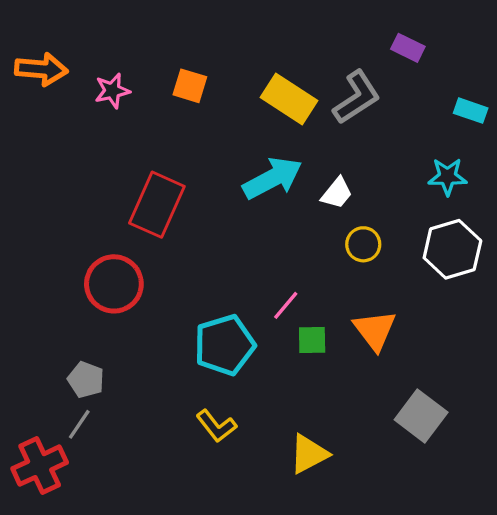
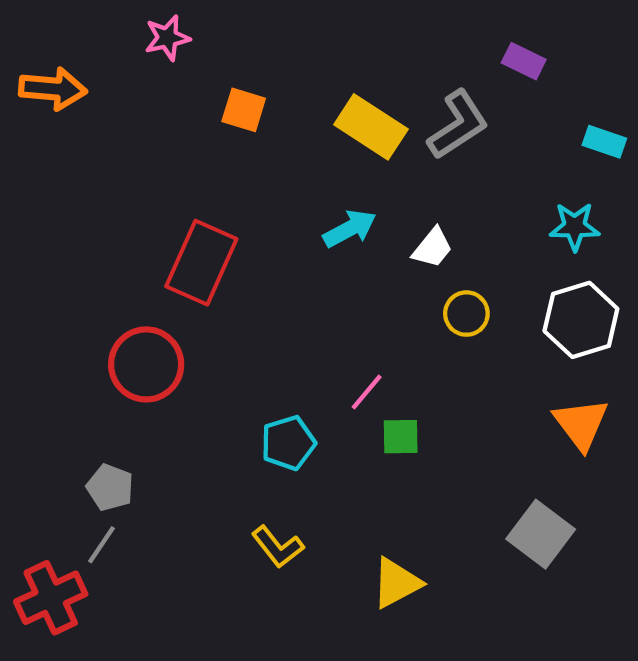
pink star: (112, 91) -> (167, 38), moved
cyan arrow: (272, 178) -> (350, 229), size x0.7
orange triangle: (375, 330) -> (581, 424), moved
cyan pentagon: (225, 345) -> (288, 443), size x0.7

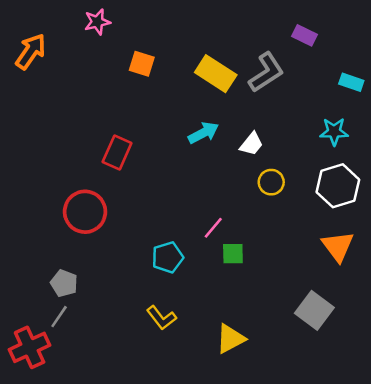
orange arrow: (53, 89) -> (31, 51), turned -60
red rectangle: (201, 263) -> (117, 153), size x0.7

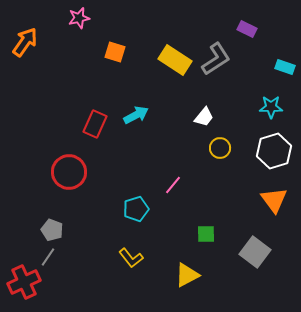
cyan arrow: (203, 133) -> (136, 115), moved
green square: (233, 254) -> (206, 234), moved

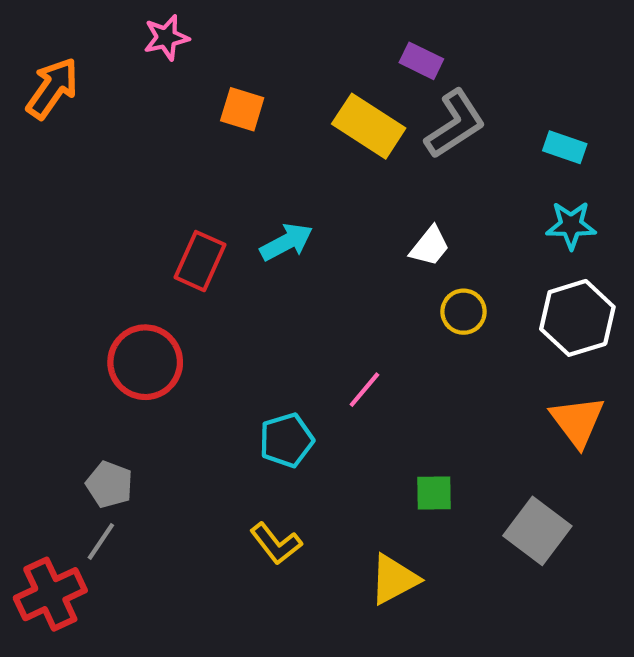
purple rectangle: (247, 29) -> (421, 61), moved
cyan rectangle: (285, 67) -> (565, 147), moved

